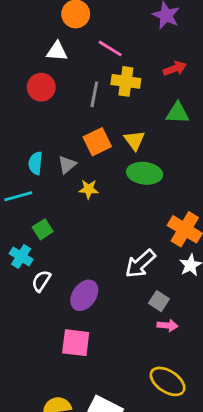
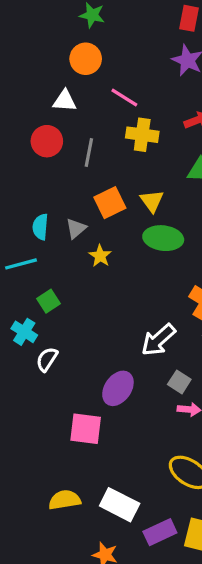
gray line: (94, 94) -> (89, 152), moved
yellow star: (89, 189) -> (100, 256), turned 30
purple ellipse: (84, 295) -> (118, 388), moved

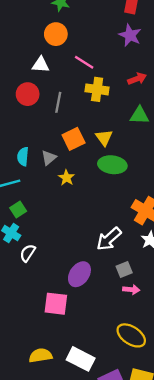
green square: (48, 301) -> (18, 209), moved
gray square: (179, 382) -> (124, 270), turned 35

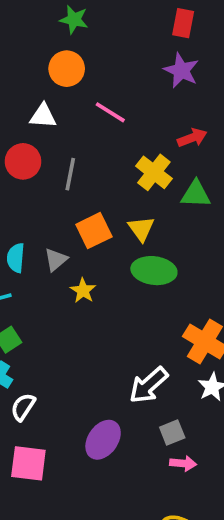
yellow cross: (97, 89) -> (154, 172), moved, turned 30
pink square: (56, 304) -> (28, 463), moved

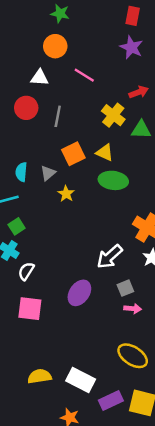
yellow triangle: (141, 229) -> (105, 153), turned -30

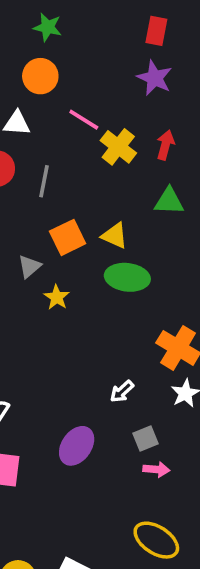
red arrow: (139, 92) -> (165, 145), turned -54
yellow cross: (113, 115) -> (118, 147), moved
white arrow: (110, 257) -> (122, 391), size x0.6

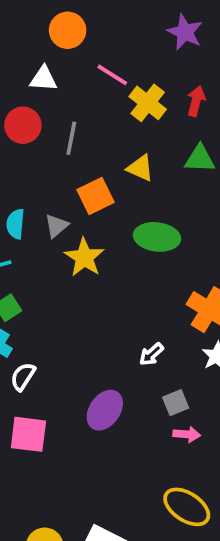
yellow triangle: (115, 236) -> (140, 168), moved
yellow star: (57, 297) -> (84, 257), size x1.5

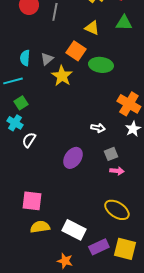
orange square: (96, 196) -> (76, 51), moved, turned -30
white arrow: (151, 354) -> (98, 128), turned -128
pink square: (28, 434) -> (32, 201), moved

